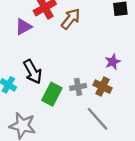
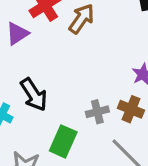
green rectangle: (52, 94) -> (63, 141), moved

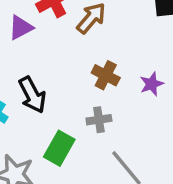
brown cross: (131, 109) -> (106, 75), moved

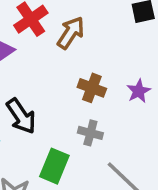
gray cross: (99, 120) -> (90, 133), turned 30

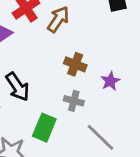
purple star: (139, 91) -> (110, 81), moved

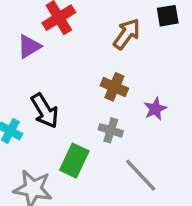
brown arrow: (58, 19) -> (127, 34), moved

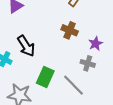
gray cross: (111, 130) -> (88, 63), moved
gray line: (141, 175) -> (73, 85), moved

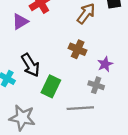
green rectangle: (45, 77) -> (51, 86), moved
gray line: (73, 85) -> (80, 108), turned -50

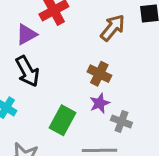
purple star: (105, 64) -> (100, 103), moved
black arrow: (30, 65) -> (27, 71), moved

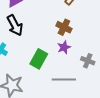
gray cross: (121, 121) -> (88, 61), moved

